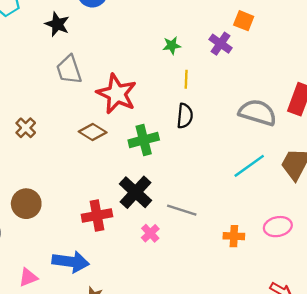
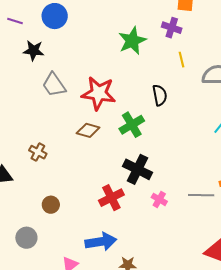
green star: (172, 45) -> (132, 41), size x1.8
yellow line: (186, 79) -> (182, 60), moved
brown cross: (26, 128) -> (38, 152), moved
brown circle: (26, 204) -> (51, 205), size x0.7
gray line: (182, 210) -> (201, 195), moved

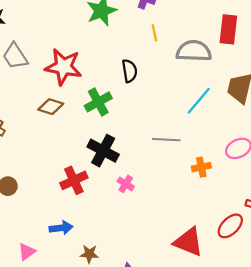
gray line: (201, 195) -> (166, 140), moved
blue arrow: (101, 242) -> (61, 228), size x0.7

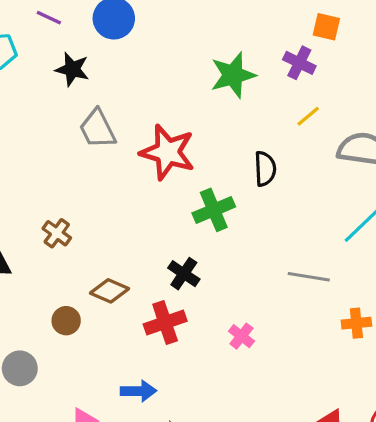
yellow line: (154, 33) -> (308, 116), turned 56
brown diamond: (51, 107) -> (109, 291), moved
black cross: (103, 151) -> (184, 274), moved, size x0.7

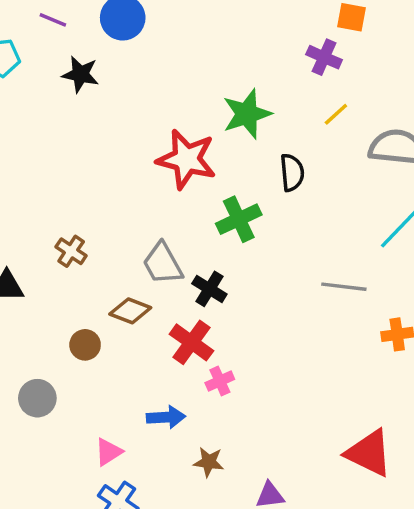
green star: (233, 75) -> (247, 114), moved
gray trapezoid: (97, 129) -> (163, 264), moved
red cross: (165, 323) -> (191, 342), turned -33
pink cross: (241, 336) -> (220, 381), moved, turned 30

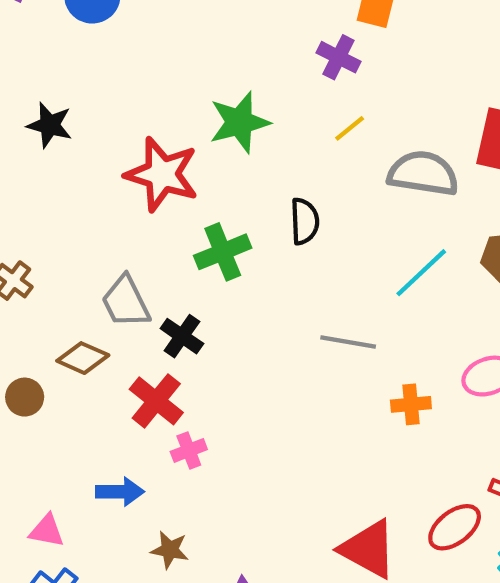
black star: (80, 74) -> (50, 125), moved
black semicircle: (292, 173) -> (305, 221), moved
pink triangle: (109, 452) -> (47, 531), turned 40

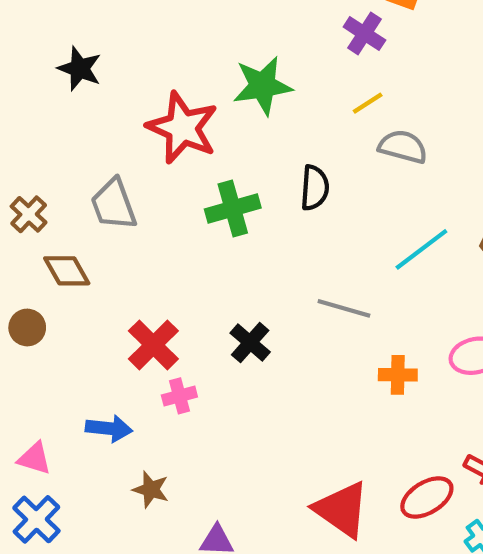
gray semicircle: (423, 173) -> (403, 147), moved, size x0.7
gray trapezoid: (126, 302) -> (114, 204), moved
black cross: (182, 336) -> (250, 343), moved
brown diamond: (83, 358) -> (67, 271), moved, turned 30

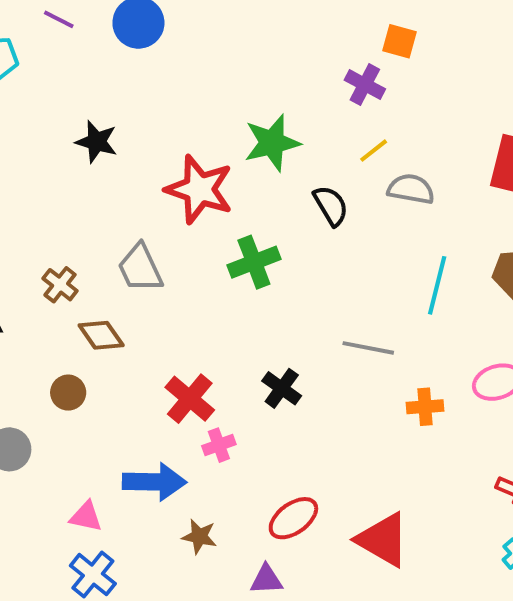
black semicircle: (315, 188) -> (331, 206), moved, turned -30
cyan line: (421, 249) -> (437, 285), turned -34
blue arrow: (109, 428) -> (154, 482), size x1.4
red ellipse: (427, 497) -> (293, 518), moved

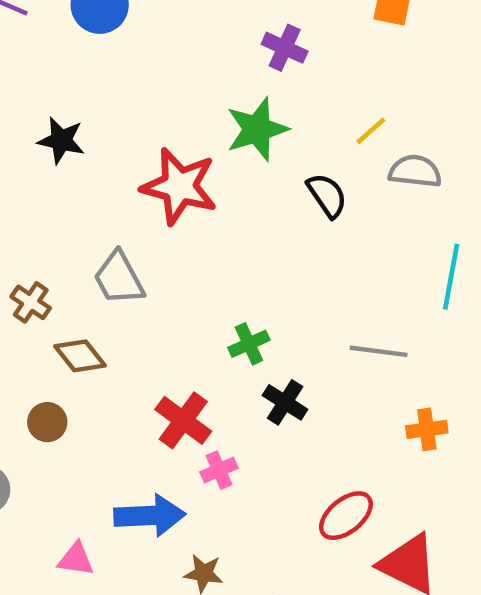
purple cross: (365, 85) -> (285, 48), moved
green cross: (254, 262) -> (249, 344), moved, size x0.7
orange cross: (425, 407) -> (427, 429), moved
red ellipse: (293, 518) -> (346, 516), moved

